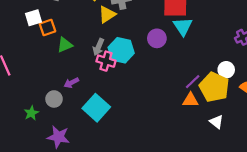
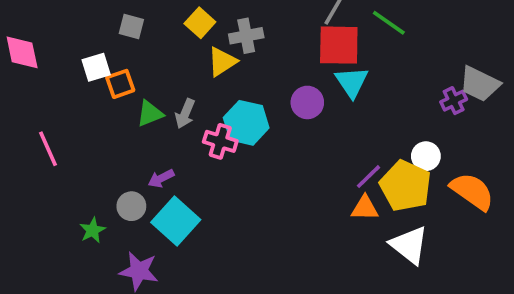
gray arrow: (98, 47) -> (185, 114), moved
cyan square: (96, 108) -> (176, 221), moved
white triangle: (216, 122) -> (409, 245), size x1.6

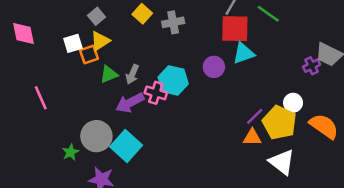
gray square: (131, 27) -> (96, 16), turned 35
yellow triangle: (222, 62) -> (100, 41), moved
cyan triangle: (352, 82) -> (244, 53), turned 45
purple arrow: (161, 178) -> (130, 103), moved, size x1.6
gray circle: (131, 206) -> (96, 136), size x1.6

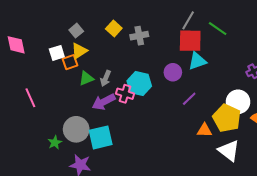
white circle: (293, 103) -> (238, 102), size x1.5
purple line: (255, 116) -> (189, 99), moved
cyan square: (126, 146) -> (101, 137), turned 35

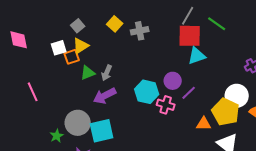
purple circle: (173, 72) -> (173, 81), moved
cyan hexagon: (139, 83) -> (147, 92), moved
pink cross: (125, 94) -> (166, 105), moved

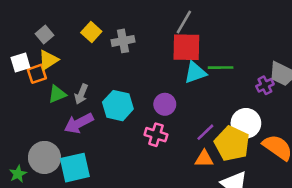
green line: (217, 24) -> (221, 68), moved, turned -36
cyan hexagon: (147, 92) -> (118, 106), moved
purple line: (189, 93) -> (205, 132), moved

